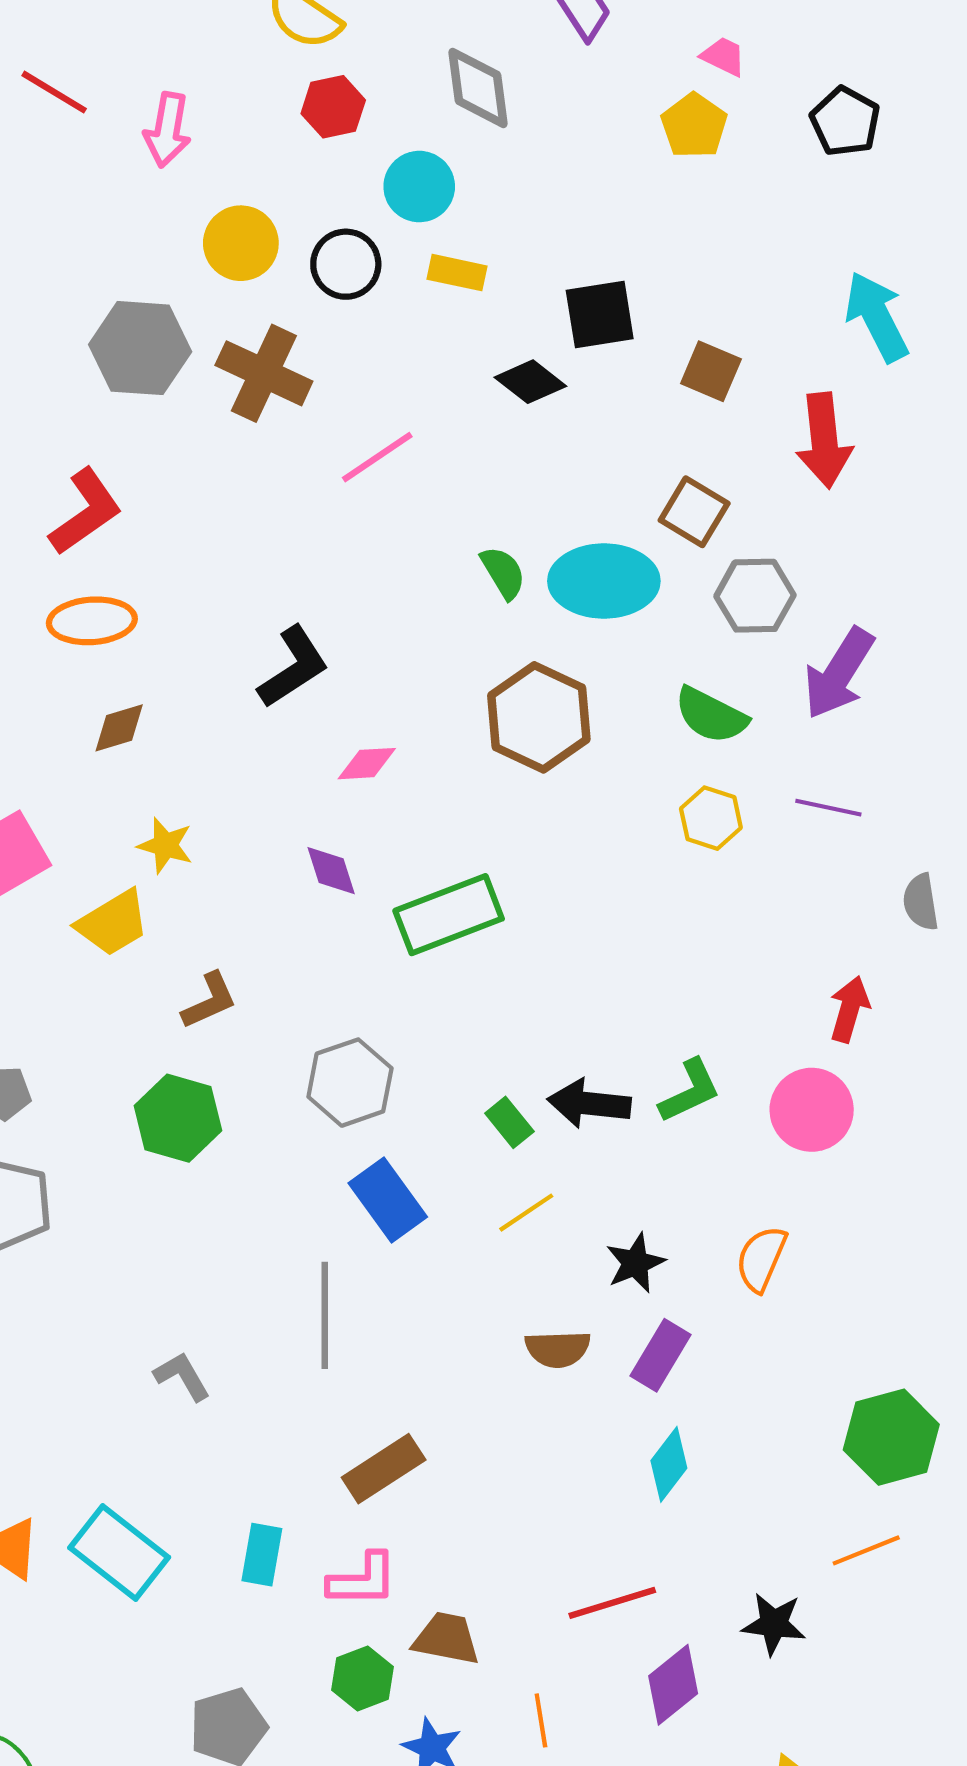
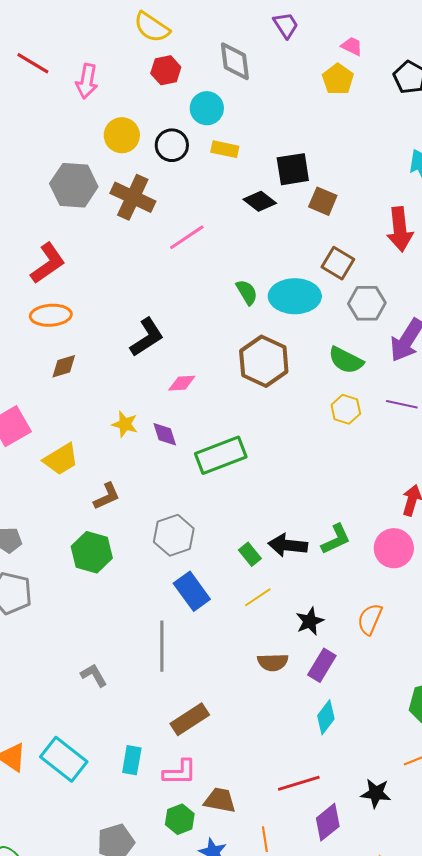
brown square: (711, 371) -> (323, 201), moved
yellow star: (165, 845) -> (125, 424), moved

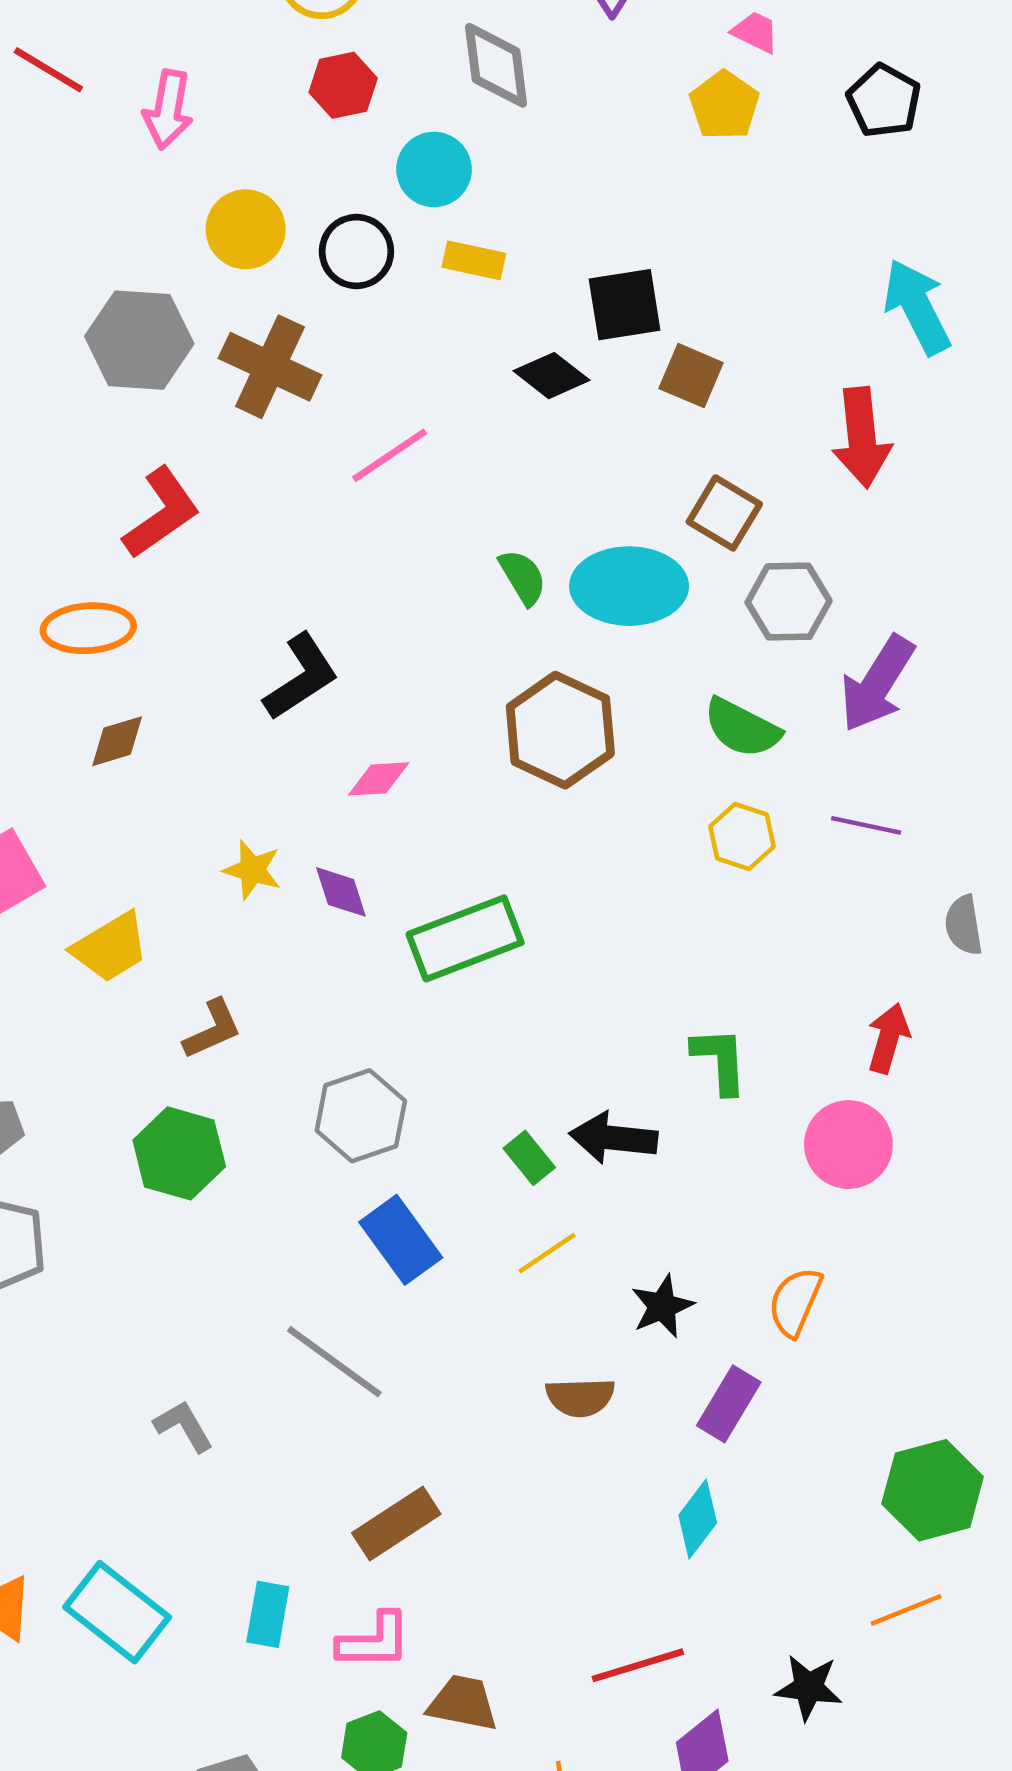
red L-shape: (48, 263) -> (161, 513), moved
green L-shape: (336, 539) -> (720, 1060), moved, turned -68
gray line: (162, 646) -> (334, 1362), turned -54
purple rectangle: (322, 665) -> (729, 1404), moved

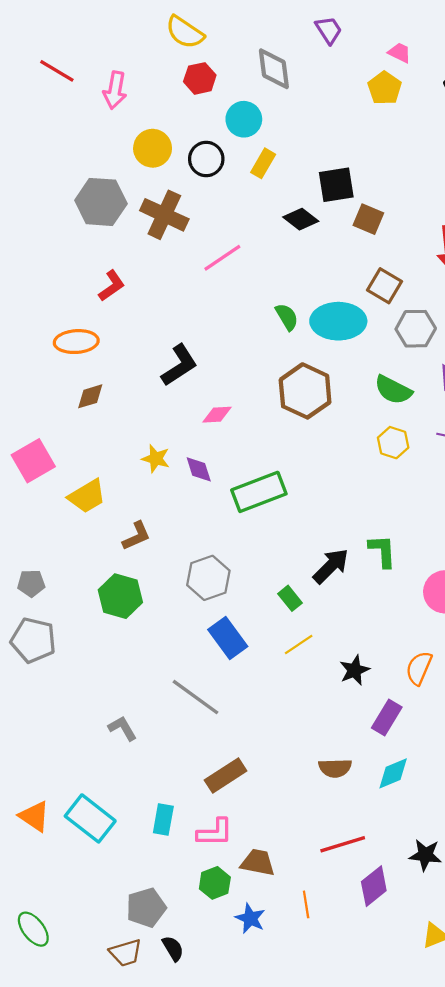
yellow rectangle: (474, 260) -> (263, 163), turned -72
red L-shape: (161, 513) -> (112, 286), size x0.7
black arrow: (614, 1138) -> (331, 566), moved, turned 129
brown semicircle: (580, 1397) -> (335, 768), moved
cyan diamond: (698, 1519) -> (393, 773), moved, turned 30

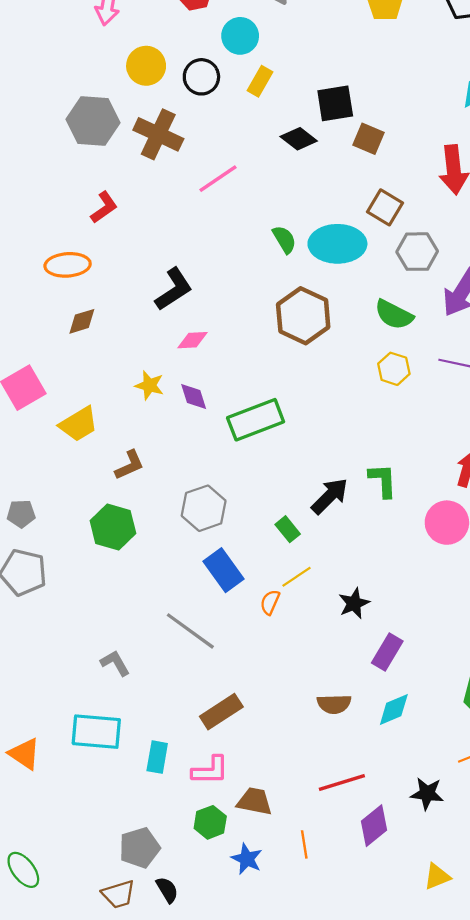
pink diamond: (217, 415) -> (193, 340), moved
orange semicircle: (419, 668) -> (270, 602), moved, size x0.7
cyan rectangle: (90, 818) -> (96, 732), moved, turned -33

